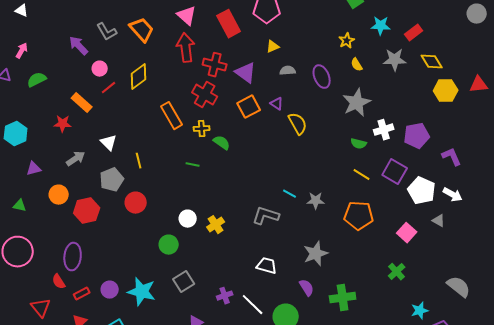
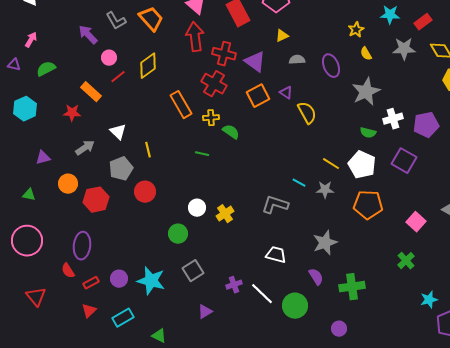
cyan hexagon: (16, 134) -> (25, 109), moved
yellow line: (362, 175) -> (331, 164), moved
white pentagon: (422, 191) -> (362, 165), moved
red triangle: (41, 308) -> (36, 297), moved

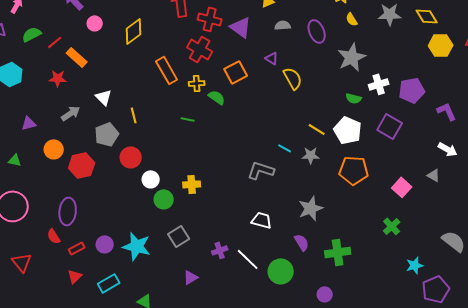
red line: (118, 77) -> (55, 42), moved
orange square: (258, 96) -> (236, 72), moved
white circle: (197, 208) -> (151, 179), moved
yellow cross: (225, 214) -> (192, 184), moved, turned 30

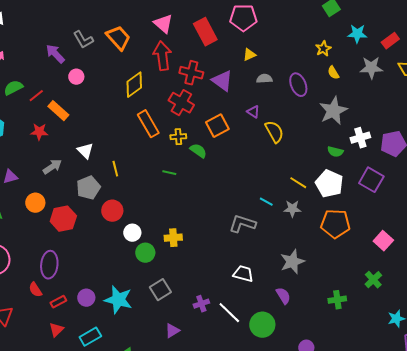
yellow diamond: (134, 31) -> (134, 85), moved
green cross: (338, 252) -> (337, 300), moved, size x0.7

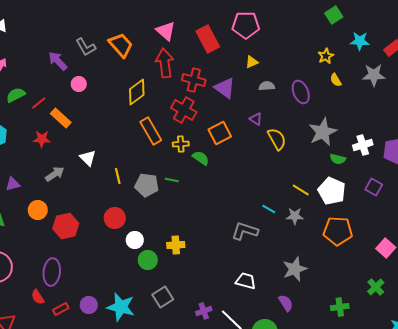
gray star: (333, 111) -> (323, 132), moved
purple square: (371, 180) -> (374, 187), size x0.7
gray pentagon: (88, 188) -> (147, 185), moved, turned 30

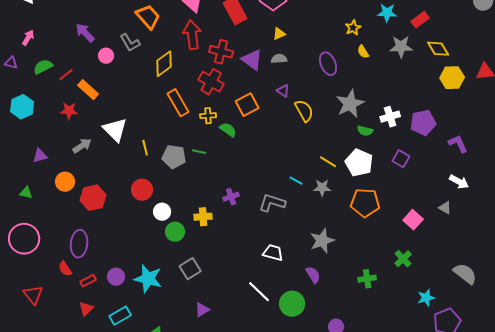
gray L-shape: (86, 47) -> (130, 43), moved
gray semicircle: (267, 86) -> (279, 59), moved
white triangle: (88, 158) -> (115, 130), size x1.5
purple cross: (204, 311) -> (231, 197), moved

